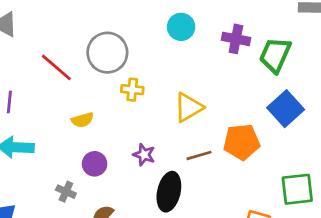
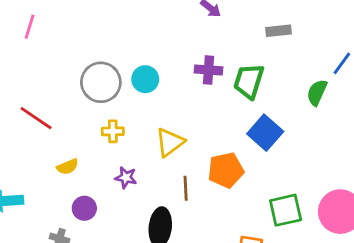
cyan circle: (181, 27) -> (145, 79), moved
gray circle: (107, 53) -> (101, 82), moved
purple star: (144, 155) -> (126, 177), moved
brown line: (199, 155) -> (186, 188), turned -70

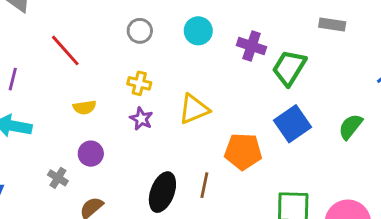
cyan circle: (145, 79) -> (198, 31), moved
gray circle: (101, 82) -> (140, 31), size x0.6
green semicircle: (317, 92) -> (351, 127), moved
purple star: (126, 177) -> (141, 119), moved
brown line: (186, 188) -> (204, 185), moved

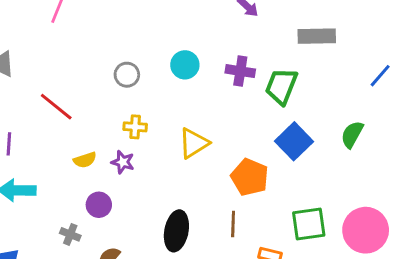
gray rectangle: (332, 25) -> (317, 36), size x1.4
purple star: (141, 119) -> (123, 162), moved
orange pentagon: (243, 151) -> (250, 177), turned 30
brown line: (204, 185) -> (233, 224), moved

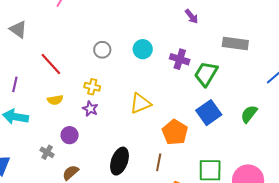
yellow cross: (135, 127) -> (92, 87), moved
yellow semicircle: (85, 160) -> (55, 100), moved

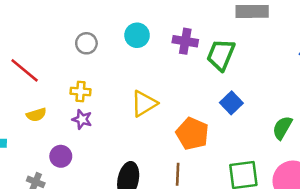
blue square: (209, 113) -> (231, 103), size x0.7
green semicircle: (249, 114) -> (282, 128), moved

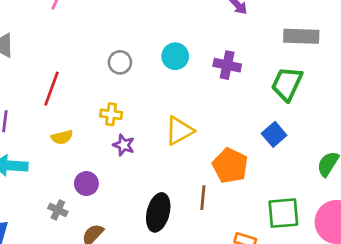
green trapezoid: (221, 55) -> (287, 84), moved
red line: (25, 70) -> (52, 89), turned 68
purple star: (82, 119) -> (124, 145), moved
brown line: (178, 174) -> (203, 198), moved

